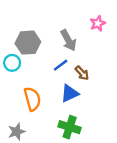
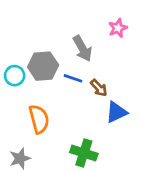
gray hexagon: (28, 43) -> (43, 66), moved
blue line: (61, 65) -> (73, 78), turned 56
blue triangle: (70, 93) -> (116, 112), moved

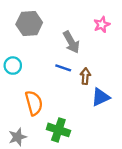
gray hexagon: (43, 66) -> (29, 23), moved
brown arrow: (99, 88) -> (85, 76), turned -133
green cross: (84, 153) -> (58, 130), moved

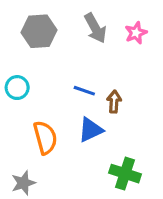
gray arrow: (71, 42) -> (95, 28), moved
blue triangle: (101, 97) -> (91, 130), moved
green cross: (58, 130) -> (125, 174), moved

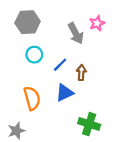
gray arrow: (95, 28) -> (76, 33), moved
cyan circle: (17, 88) -> (34, 55), moved
blue line: (84, 91) -> (60, 65), turned -64

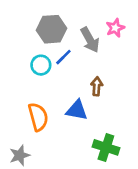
gray hexagon: (28, 22) -> (51, 29), moved
blue line: (60, 65) -> (63, 57), moved
blue triangle: (65, 93) -> (77, 110), turned 36

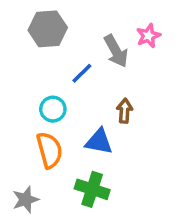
gray hexagon: (51, 29) -> (48, 29), moved
cyan circle: (41, 65) -> (53, 109), moved
green cross: (106, 147) -> (92, 189), moved

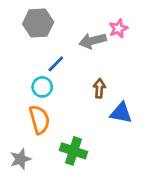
gray arrow: (116, 51) -> (93, 41), turned 105
blue line: (82, 73) -> (56, 64), moved
blue triangle: (99, 142) -> (121, 113), moved

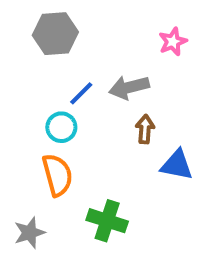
gray arrow: (93, 41) -> (129, 87), moved

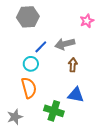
blue triangle: (177, 165) -> (76, 95), moved

